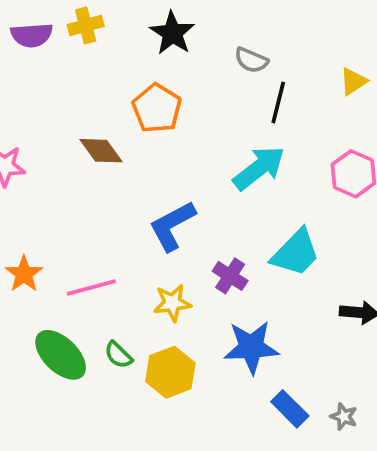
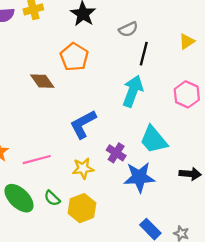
gray semicircle: (251, 60) -> (128, 29), turned -48
cyan arrow: (259, 168) -> (133, 91), turned -32
cyan trapezoid: (296, 253) -> (154, 140), turned 96
blue star: (251, 347) -> (139, 177), moved

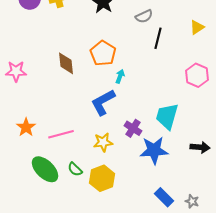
orange pentagon: (74, 57) -> (103, 53), moved
brown diamond: (42, 81) -> (66, 63), turned 30
cyan arrow: (133, 91) -> (120, 76), moved, size x0.5
cyan trapezoid: (154, 140) -> (167, 116), turned 56

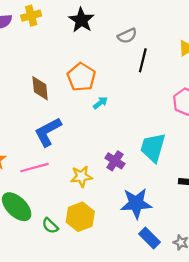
cyan arrow: (120, 76) -> (100, 103), turned 32
blue L-shape: (103, 102) -> (48, 132), moved
blue star: (154, 150) -> (136, 203), moved
green semicircle: (75, 169) -> (50, 226), moved

